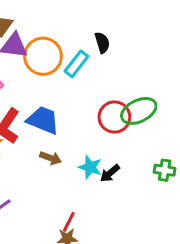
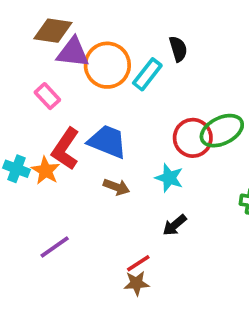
cyan star: (90, 167) -> (169, 178), moved
black arrow: (110, 173) -> (175, 225), moved
red line: (69, 222) -> (138, 263), turned 30

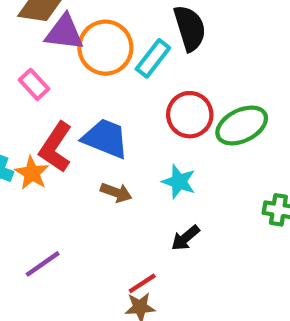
black semicircle: (178, 49) -> (190, 28), size x1.5
red circle: (193, 138) -> (190, 115), moved

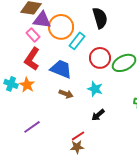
cyan rectangle: (153, 58) -> (77, 41), moved
pink rectangle: (34, 84) -> (33, 35), moved
red L-shape: (56, 147) -> (32, 59), moved

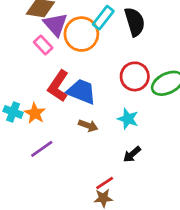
purple triangle: (42, 20) -> (55, 24), turned 42
cyan rectangle: (77, 41) -> (103, 18), moved
red L-shape: (32, 59) -> (58, 86), moved
purple line: (32, 127) -> (42, 149), moved

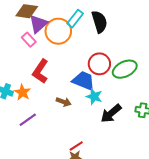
purple triangle: (55, 24) -> (38, 24), turned 30
blue trapezoid: (81, 91) -> (84, 81), moved
black arrow: (132, 154) -> (111, 113), moved, size x1.5

